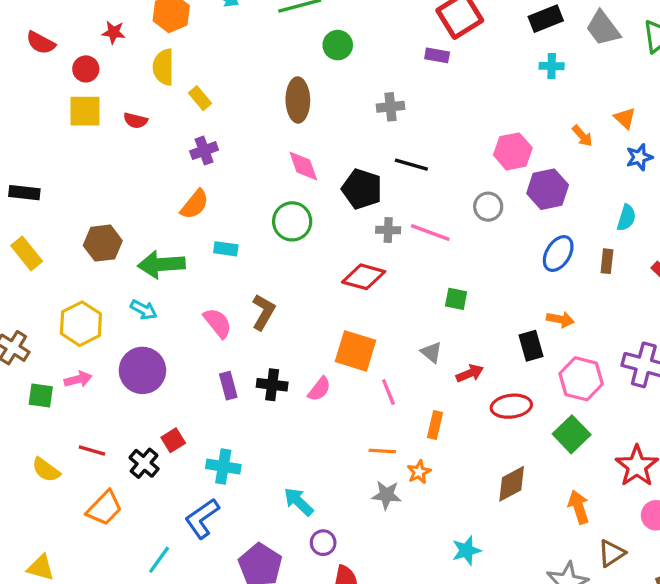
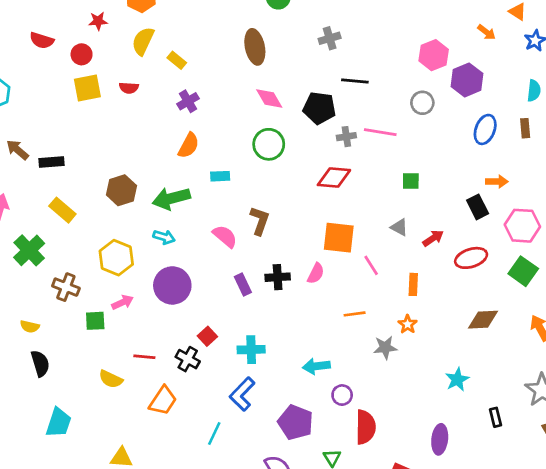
yellow semicircle: (163, 67) -> (143, 41), turned 36
orange line: (382, 451) -> (355, 314), moved
brown diamond: (512, 484) -> (483, 320), turned 36
cyan arrow: (299, 502) -> (316, 366), turned -40

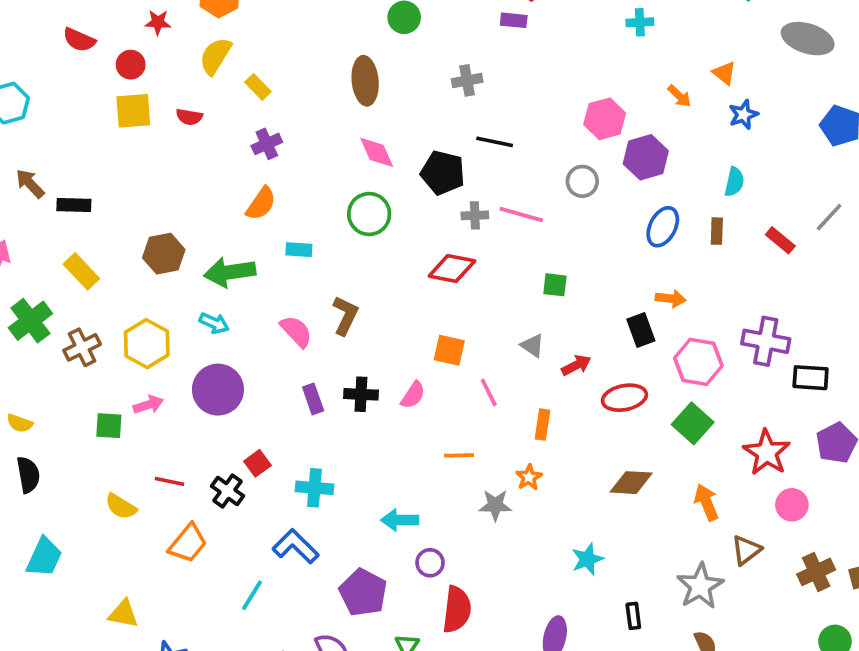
orange square: (339, 238) -> (449, 350), size x0.7
brown cross: (66, 287) -> (82, 347), moved, turned 36
blue L-shape: (242, 394) -> (296, 546), turned 84

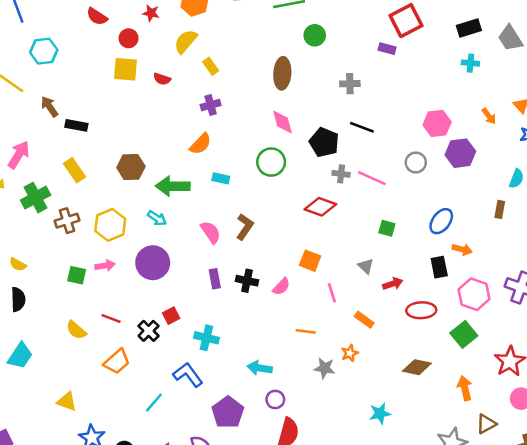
blue ellipse: (663, 227) -> (441, 221), moved
orange rectangle: (543, 425) -> (364, 320), turned -72

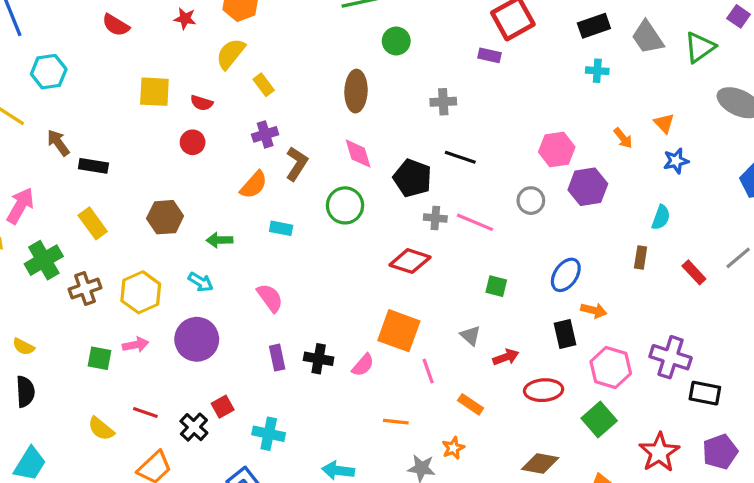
red circle: (129, 38) -> (193, 142), moved
green arrow: (173, 186) -> (219, 240), size x0.6
brown L-shape: (245, 227) -> (297, 164), moved
orange square: (310, 261) -> (399, 331), size x1.5

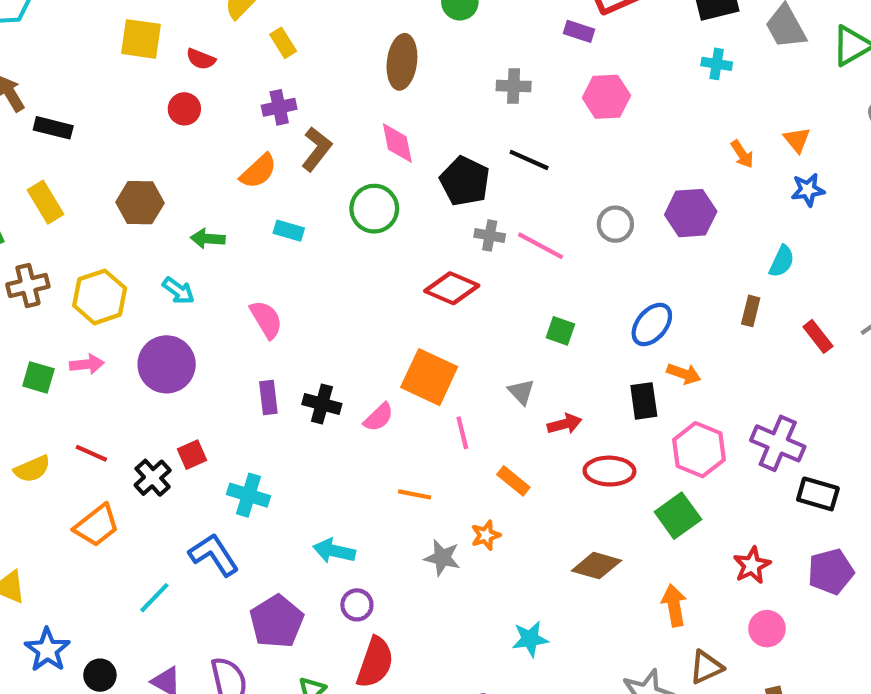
pink hexagon: (557, 150) -> (606, 97), moved
yellow semicircle: (101, 429) -> (32, 469), turned -68
red star: (659, 452) -> (752, 565), size x0.7

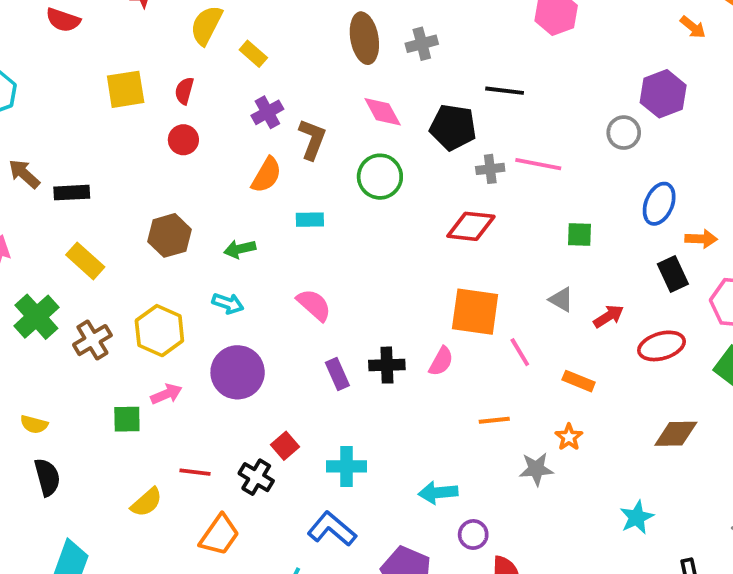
red semicircle: (201, 59) -> (184, 91), turned 100
gray cross: (514, 86) -> (422, 44), moved
gray circle: (615, 224) -> (624, 133), moved

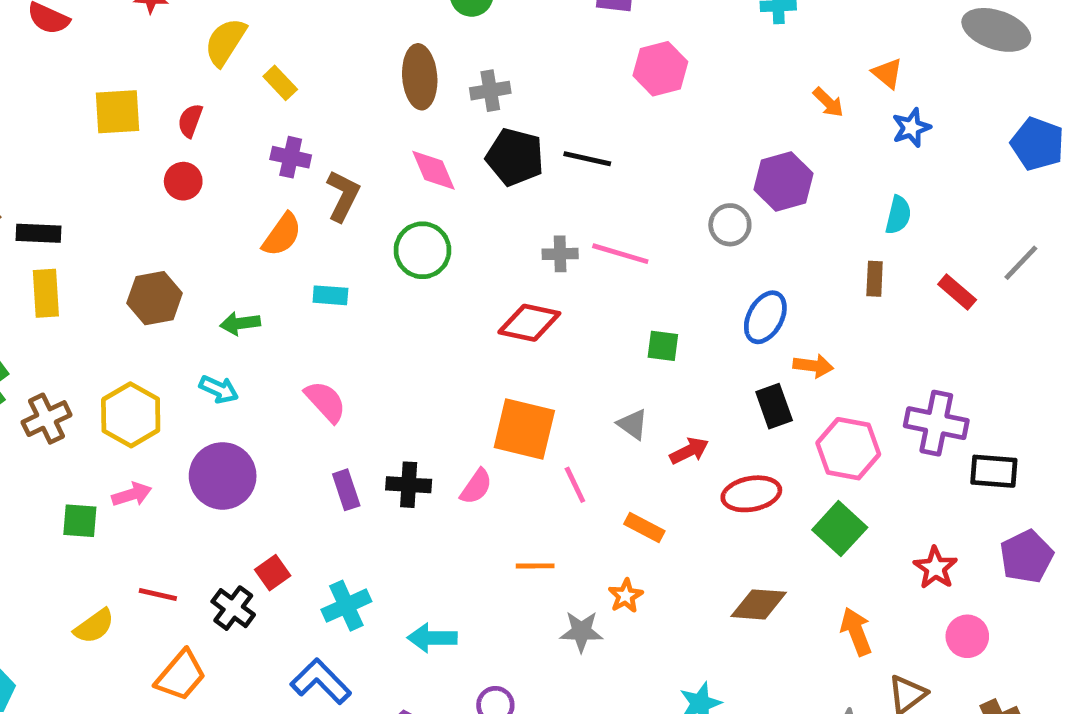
purple cross: (267, 112) -> (291, 157), turned 36
black pentagon: (453, 127) -> (515, 157), moved
yellow rectangle: (85, 261) -> (46, 293), moved, turned 39
cyan cross: (346, 466) -> (346, 606), turned -30
cyan arrow: (438, 493) -> (432, 638), moved

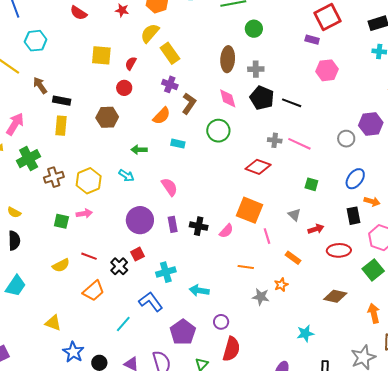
yellow rectangle: (280, 83) -> (170, 53), size x1.5
brown hexagon: (155, 298) -> (107, 117), moved
purple circle: (223, 476) -> (140, 220), moved

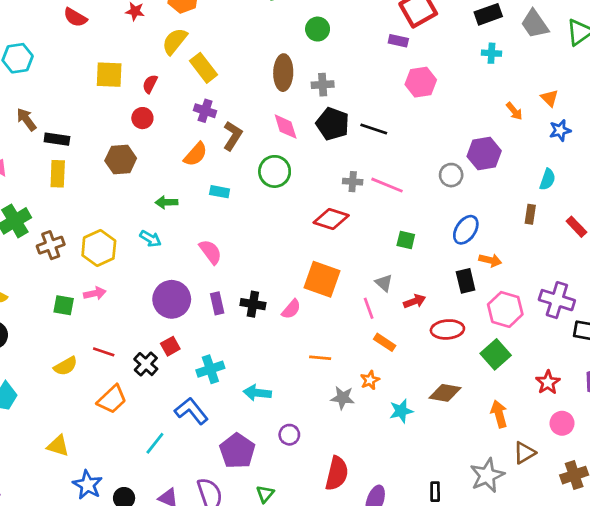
pink line: (267, 236) -> (369, 308), moved
cyan star: (305, 333) -> (401, 411), moved
red semicircle: (231, 349) -> (337, 473), moved

